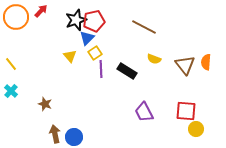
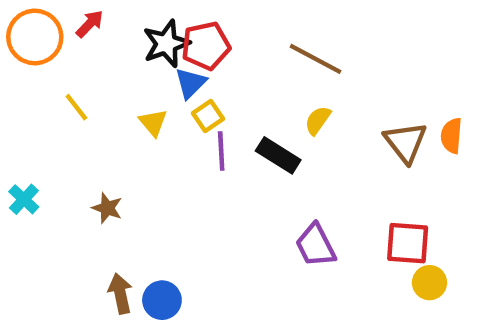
yellow semicircle: (154, 59) -> (318, 120), moved, turned 104
yellow line: (11, 64) -> (76, 107), moved
brown star: (45, 104) -> (107, 208), moved

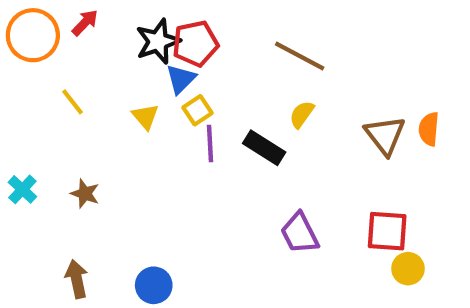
brown star: (107, 208) -> (85, 194), moved
brown arrow: (120, 294) -> (77, 279), moved

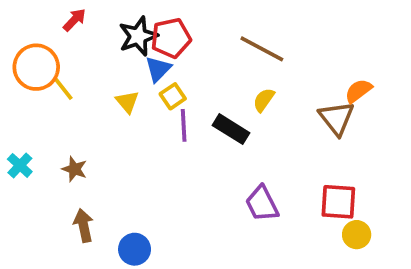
orange circle: (33, 35) -> (36, 67), moved
orange semicircle: (429, 129) -> (358, 91), moved, turned 48
brown arrow: (77, 279) -> (84, 226), moved

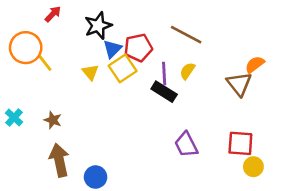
red pentagon: (171, 38) -> (138, 48), moved
yellow square: (173, 96) -> (123, 68), size x1.5
purple line: (184, 125) -> (164, 74), moved
brown arrow: (84, 226) -> (59, 160), size x1.4

